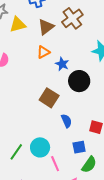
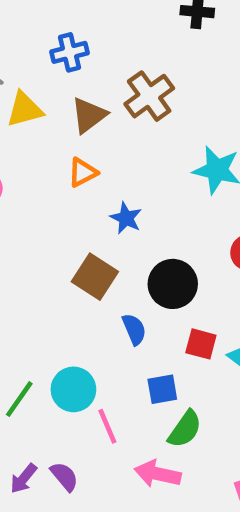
blue star: (62, 64) -> (126, 218), moved
black circle: (79, 81) -> (173, 284), moved

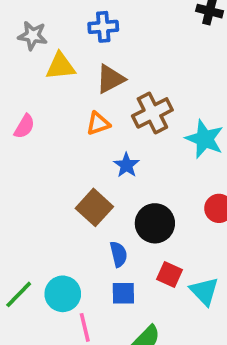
brown cross: (149, 96) -> (152, 113), moved
blue square: (162, 389) -> (123, 293), moved

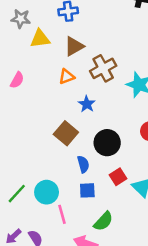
red square: (169, 274) -> (118, 177), turned 35

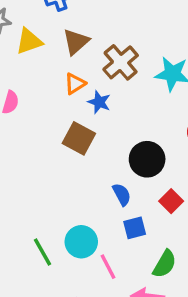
blue star: (87, 104) -> (99, 102), moved
brown square: (66, 133) -> (79, 138), moved
green line: (17, 194) -> (42, 252), turned -60

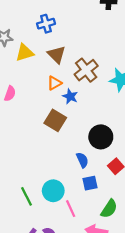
brown triangle: (76, 42) -> (57, 55), turned -36

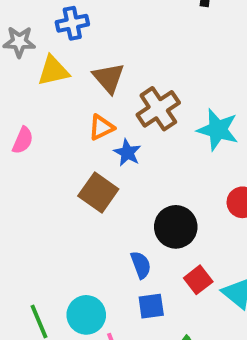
blue cross: (46, 24) -> (72, 23), moved

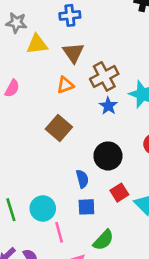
blue cross: (72, 23) -> (70, 15), moved
blue star: (127, 153) -> (108, 106), moved

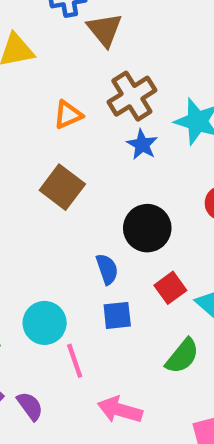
brown triangle: (73, 53) -> (105, 30), moved
green semicircle: (103, 240) -> (182, 356), moved

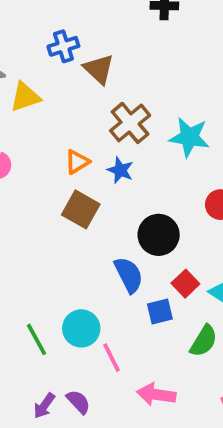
orange triangle: (68, 115) -> (77, 162), moved
blue star: (142, 145) -> (120, 170), moved
blue semicircle: (107, 269) -> (129, 275), size x1.4
blue square: (117, 315) -> (160, 312), moved

